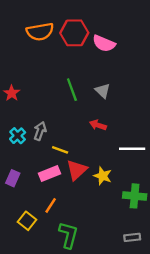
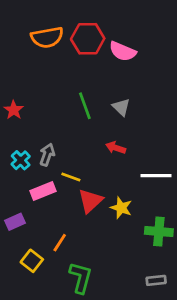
pink rectangle: (49, 174) -> (43, 191), moved
purple rectangle: (13, 178) -> (15, 222), moved, turned 42

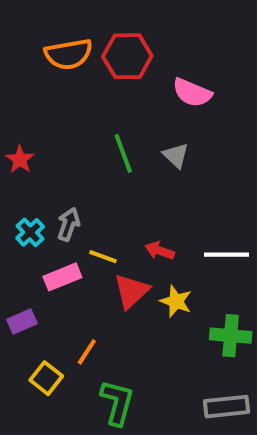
pink semicircle: (123, 51) -> (192, 93), moved
red arrow: (116, 148) -> (160, 251), moved
gray rectangle: (156, 280) -> (227, 407), size x1.5

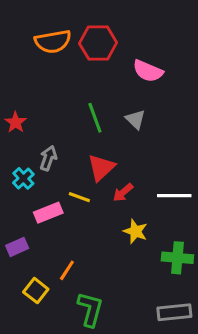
gray arrow: (69, 224) -> (48, 158), moved
red arrow: (160, 251) -> (123, 192), turned -60
red triangle: (131, 291) -> (101, 168), moved

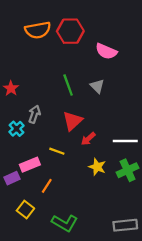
yellow line: (79, 197) -> (57, 151), moved
pink rectangle: (48, 213) -> (30, 165), moved
green cross: (177, 258) -> (128, 170), moved, turned -30
orange line: (67, 270) -> (47, 186), moved
green L-shape: (90, 309) -> (65, 223), turned 105

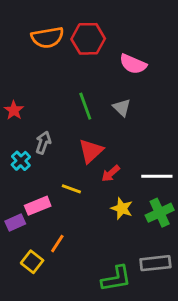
orange line: (47, 186) -> (57, 244), moved
green L-shape: (65, 223) -> (116, 279), moved, turned -40
gray rectangle: (125, 225) -> (155, 263), moved

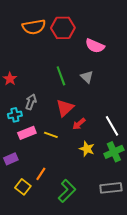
cyan cross: (21, 161) -> (15, 115), turned 32
white line: (157, 176) -> (112, 126), turned 60
pink rectangle: (38, 206) -> (27, 133), moved
green L-shape: (116, 279) -> (67, 191), moved, turned -35

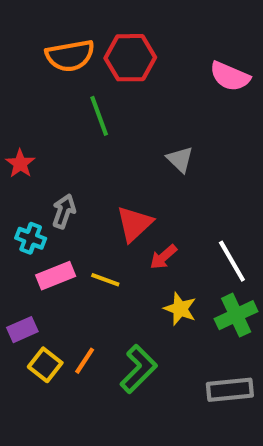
pink semicircle: (95, 46) -> (230, 76), moved
green line: (61, 76) -> (99, 116), moved
cyan cross: (15, 115) -> (31, 238), turned 32
yellow square: (23, 187) -> (45, 365), moved
green L-shape: (67, 191) -> (139, 369), moved

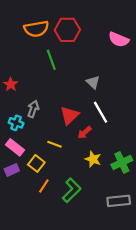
white line: (232, 261) -> (101, 112), moved
pink rectangle: (56, 276) -> (15, 147), moved, turned 60
yellow square: (45, 365) -> (36, 163), moved

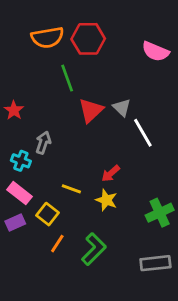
white line: (101, 112) -> (143, 133), moved
red triangle: (69, 115) -> (91, 110), moved
yellow star: (93, 159) -> (106, 200), moved

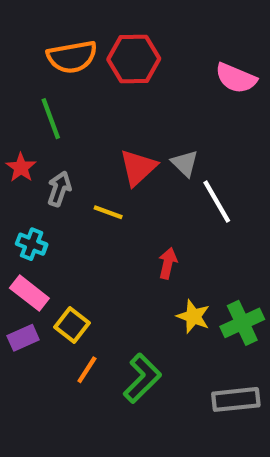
green line: (67, 78) -> (51, 119), moved
gray arrow: (43, 143) -> (59, 189), moved
red arrow: (111, 173) -> (168, 263), turned 144
yellow line: (71, 189) -> (108, 212), moved
yellow star: (106, 200) -> (193, 316), moved

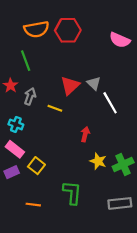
orange line: (87, 370) -> (33, 205), moved, turned 64
green L-shape: (142, 378) -> (72, 193), turned -40

